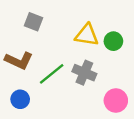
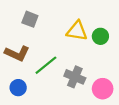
gray cross: (84, 73) -> (75, 77), moved

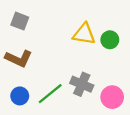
gray square: (30, 19) -> (20, 21), moved
green line: (46, 65) -> (50, 94), moved

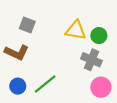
gray square: (20, 21) -> (27, 25), moved
gray cross: (82, 84) -> (91, 60), moved

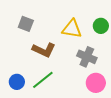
green circle: (99, 36) -> (101, 26), moved
brown L-shape: (17, 52) -> (44, 50), moved

